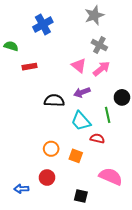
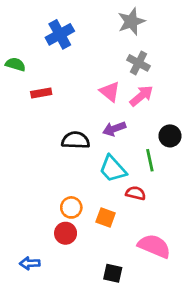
red circle: (47, 178) -> (66, 233), moved

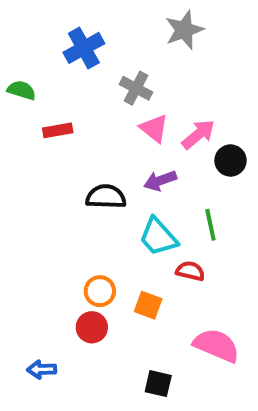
gray cross: (139, 63) -> (136, 88), moved
black circle: (170, 136) -> (230, 161), moved

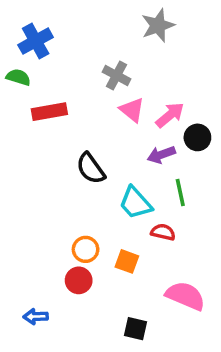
blue cross: (84, 48) -> (36, 41), moved
red rectangle: (58, 130) -> (49, 112), size x1.4
purple arrow: (160, 181) -> (161, 155), moved
black semicircle: (106, 197) -> (91, 168), turned -128

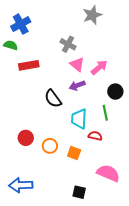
black circle: (197, 137) -> (115, 92), moved
purple arrow: (161, 155) -> (77, 85), moved
cyan trapezoid: (135, 203) -> (79, 119), turned 45
red circle: (79, 280) -> (26, 138), moved
blue arrow: (36, 317) -> (21, 185), size x1.6

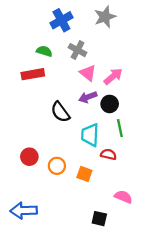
blue cross: (21, 24) -> (61, 20), moved
green semicircle: (11, 45) -> (44, 51), moved
black circle: (115, 92) -> (110, 104), moved
pink semicircle: (108, 173) -> (123, 197), size x0.7
black square: (79, 192) -> (99, 219), moved

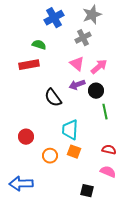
gray cross: (78, 50) -> (83, 38), moved, turned 35
cyan trapezoid: (90, 135) -> (70, 130), moved
red semicircle: (108, 154) -> (109, 150), moved
orange circle: (57, 166) -> (50, 156), moved

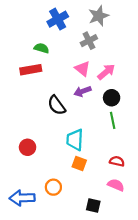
black circle: (96, 91) -> (112, 98), moved
orange circle: (50, 156) -> (53, 187), moved

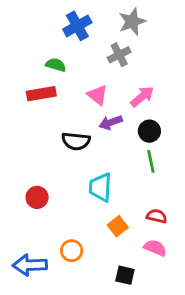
pink triangle: (82, 69) -> (98, 95), moved
black semicircle: (57, 105) -> (76, 141), turned -48
orange square: (79, 163) -> (118, 226), moved, turned 32

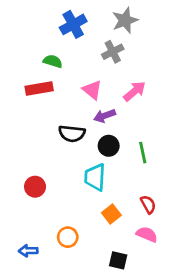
black circle: (149, 131) -> (109, 146), moved
red semicircle: (157, 216) -> (148, 204), turned 48
blue arrow: (30, 265) -> (28, 251), size x0.6

